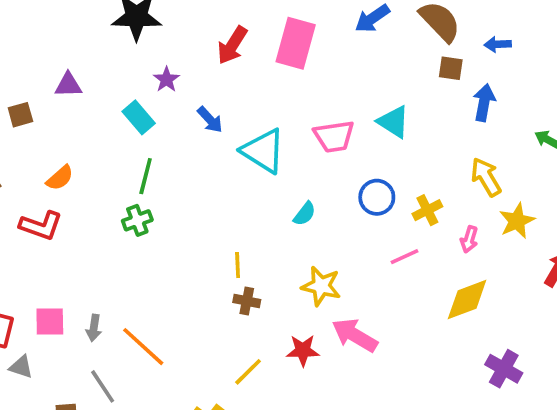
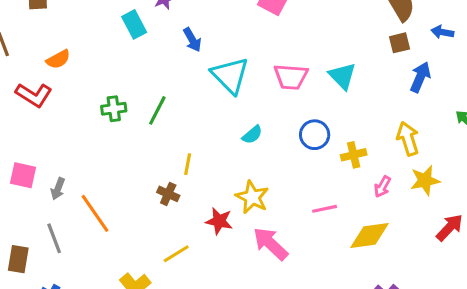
brown square: (451, 68) -> (399, 43), turned -35
green line: (146, 176) -> (157, 110), moved
pink line: (405, 257) -> (325, 209), moved
brown cross: (247, 301) -> (168, 194), moved
red star: (303, 350) -> (219, 221), moved

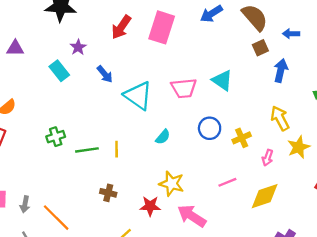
green line: (157, 110) -> (87, 150), moved, turned 65
yellow line: (188, 164) -> (117, 149), moved

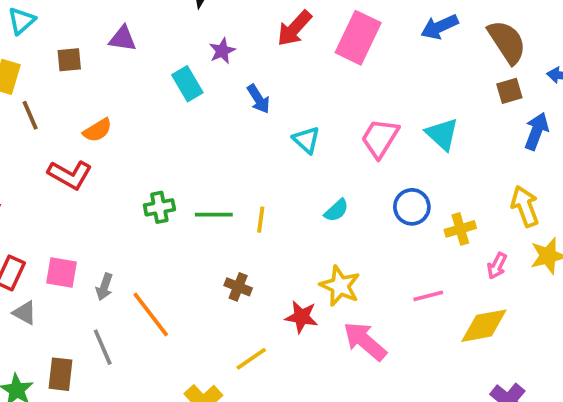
pink trapezoid: (184, 88) -> (380, 138), turned 120
cyan triangle: (138, 96) -> (306, 140), size x0.6
green cross: (56, 137) -> (159, 207), moved

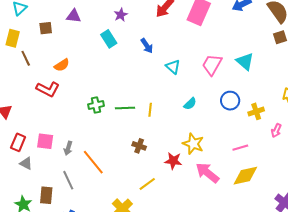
purple star: (222, 51) -> (121, 15), moved
yellow diamond: (484, 326) -> (245, 176), moved

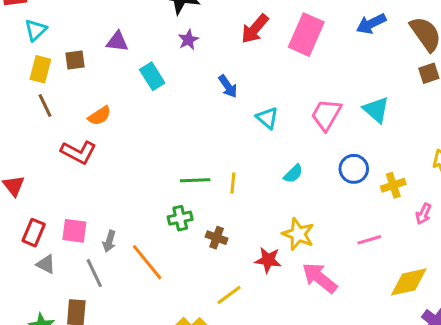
yellow rectangle: (13, 38) -> (40, 69), moved
cyan rectangle: (109, 39) -> (152, 76), moved
green cross: (96, 105) -> (180, 218), moved
yellow diamond: (245, 176) -> (409, 282), moved
gray line: (68, 180) -> (94, 273), moved

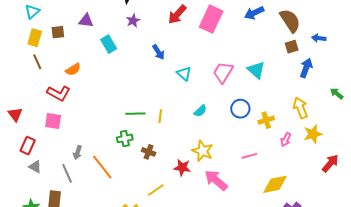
pink square: (74, 231) -> (53, 121), moved

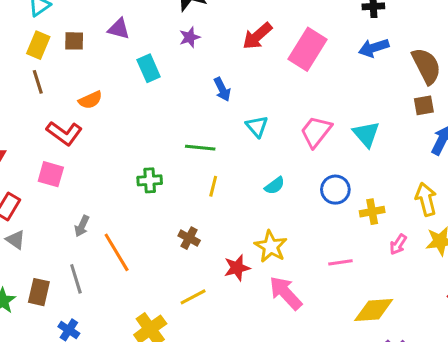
green line: (135, 114) -> (200, 148), moved
green cross: (125, 138) -> (150, 180), moved
red star: (182, 168) -> (237, 268), turned -30
gray line: (67, 173) -> (76, 279), moved

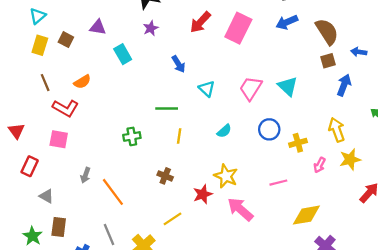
brown square: (74, 41) -> (66, 40), turned 32
brown line: (38, 82) -> (45, 83), moved
gray triangle: (16, 240) -> (46, 196), moved
gray line: (76, 279) -> (109, 234), moved

